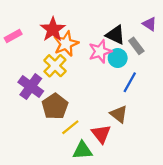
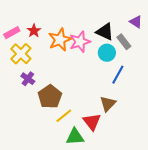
red star: (53, 29) -> (34, 31), moved, size x0.6
pink star: (100, 51) -> (80, 42), moved
yellow cross: (55, 66) -> (21, 54), moved
purple cross: (31, 87) -> (28, 79), size x0.6
brown triangle: (119, 114) -> (108, 104), turned 36

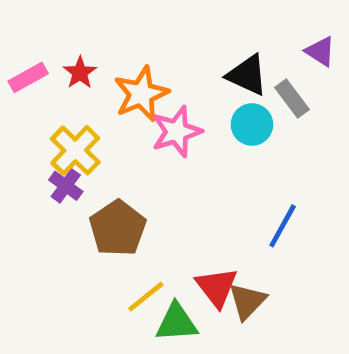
pink star: (80, 42) -> (177, 132), moved
yellow cross: (21, 54) -> (75, 150), moved
blue line: (118, 75) -> (283, 226), moved
brown triangle: (108, 104) -> (247, 301), moved
yellow line: (64, 116) -> (146, 297), moved

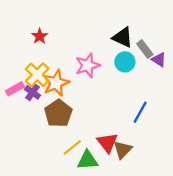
purple triangle: (320, 51) -> (159, 60), moved
pink rectangle: (28, 77) -> (15, 89), moved
orange star: (141, 94) -> (56, 83), moved

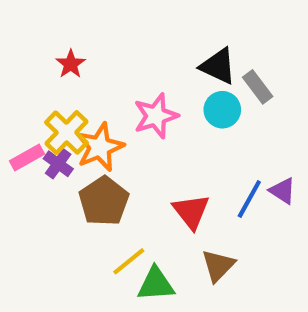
purple triangle: (159, 60) -> (283, 191), moved
red triangle: (107, 143) -> (191, 212), moved

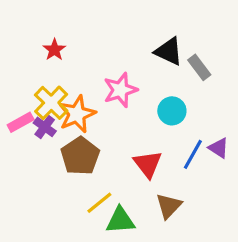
cyan circle: (222, 110) -> (172, 111), moved

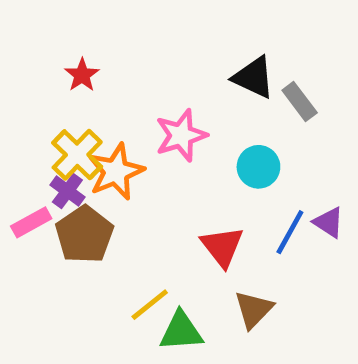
pink rectangle: (21, 122) -> (31, 222), moved
brown pentagon: (80, 156) -> (84, 235), moved

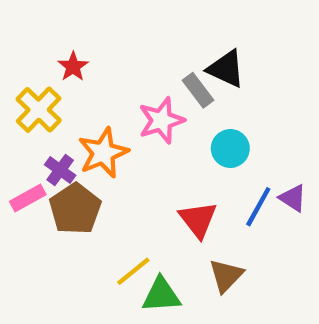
gray rectangle: (300, 102) -> (198, 90), moved
yellow cross: (77, 155) -> (39, 110), moved

